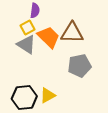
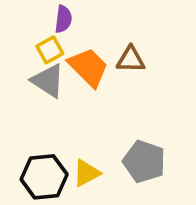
brown triangle: (72, 33) -> (131, 60), size x0.7
gray pentagon: (79, 66) -> (144, 161), moved, turned 30

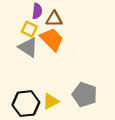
yellow square: (50, 50) -> (29, 29), turned -35
brown triangle: (131, 60) -> (54, 19), moved

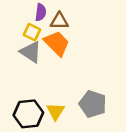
yellow triangle: (51, 101) -> (56, 111), turned -30

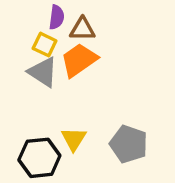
orange trapezoid: (57, 43) -> (79, 60), turned -80
yellow triangle: (56, 111) -> (74, 139), moved

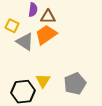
yellow square: (45, 45) -> (12, 26), moved
gray pentagon: (129, 144) -> (75, 84), turned 30

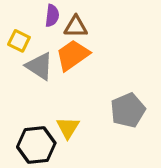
gray pentagon: (75, 84) -> (128, 110), moved

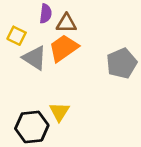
gray pentagon: (128, 110) -> (122, 63), moved

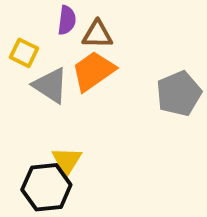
yellow triangle: (59, 112) -> (67, 161), moved

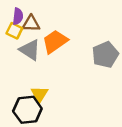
purple semicircle: (67, 20) -> (18, 16), moved
brown triangle: (97, 34) -> (31, 24), moved

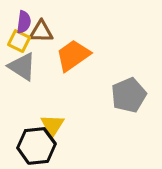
gray triangle: (30, 50) -> (22, 66), moved
gray pentagon: (105, 55) -> (129, 95), moved

